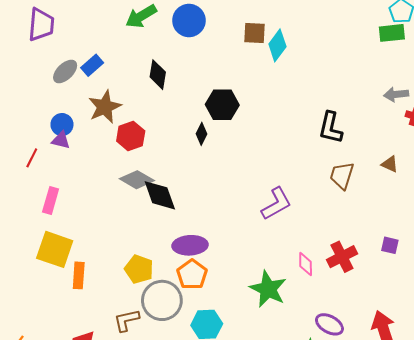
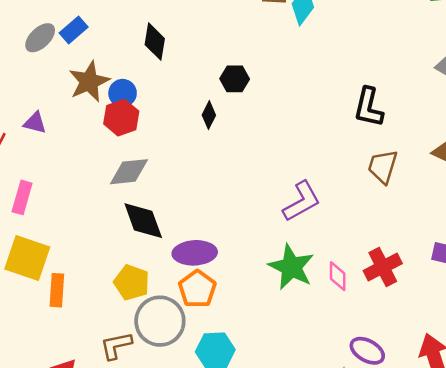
black hexagon: (222, 105) -> (235, 79), size x0.7
blue circle: (62, 125) -> (123, 93), moved
gray diamond: (137, 180) -> (129, 172), turned -36
black diamond: (160, 195) -> (143, 221), moved
green star: (268, 289) -> (291, 267), moved

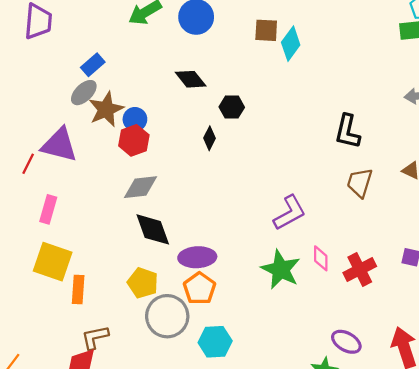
gray ellipse: (40, 38) -> (84, 93), moved
black diamond: (155, 42) -> (191, 79), moved, turned -48
purple triangle: (35, 123) -> (59, 145), size x1.8
pink diamond: (338, 276) -> (321, 258), moved
brown L-shape: (116, 346) -> (95, 337), moved

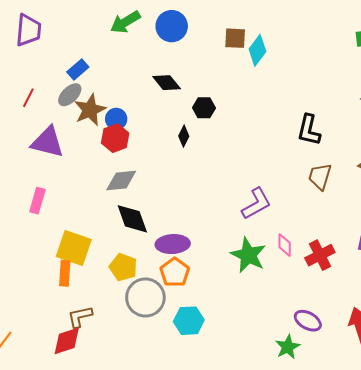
red line: (28, 164) -> (28, 98), moved
yellow square: (53, 262) -> (74, 248), moved

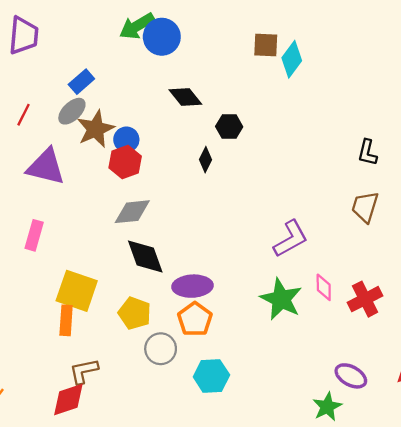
blue circle: (172, 26) -> (162, 37), moved
black L-shape: (309, 130) -> (367, 153), moved, size x0.7
gray circle: (145, 297) -> (161, 349), size x0.7

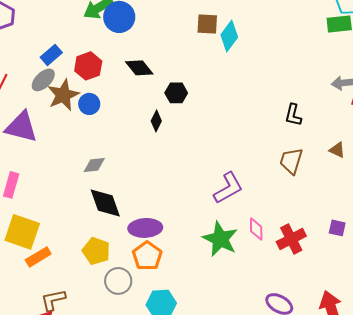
red hexagon: (125, 162) -> (88, 66), moved
gray diamond: (132, 212) -> (94, 165), size x0.7
yellow square: (77, 291) -> (22, 232), moved
orange rectangle: (66, 320) -> (38, 257), turned 55

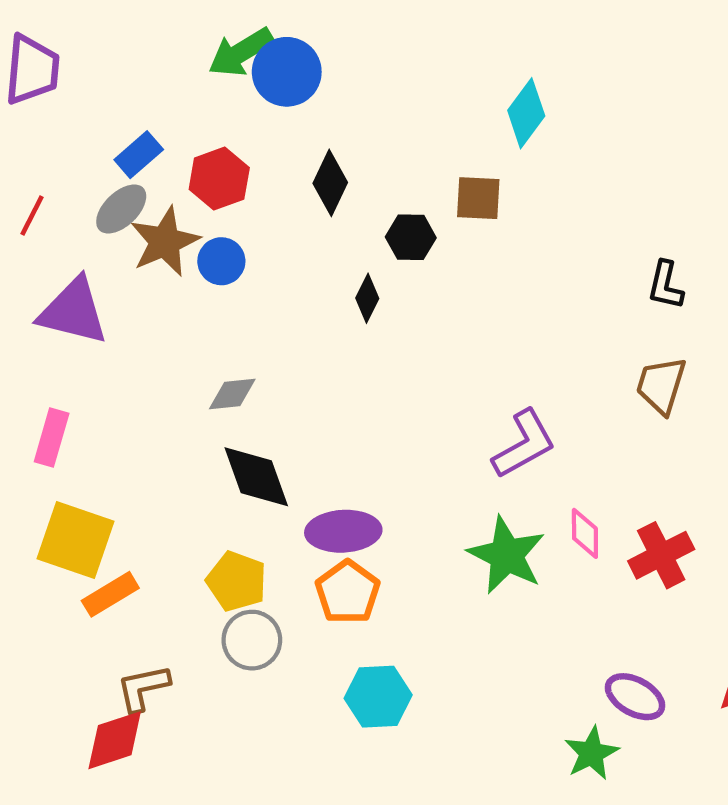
brown square: (207, 24) -> (478, 198), moved
black diamond: (139, 68) -> (330, 183), turned 64
gray circle: (118, 281) -> (252, 640), moved

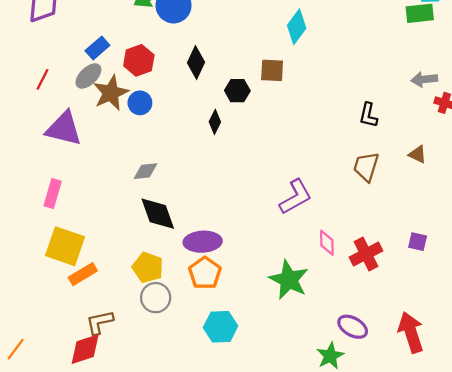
green star: (507, 555) -> (289, 280), moved

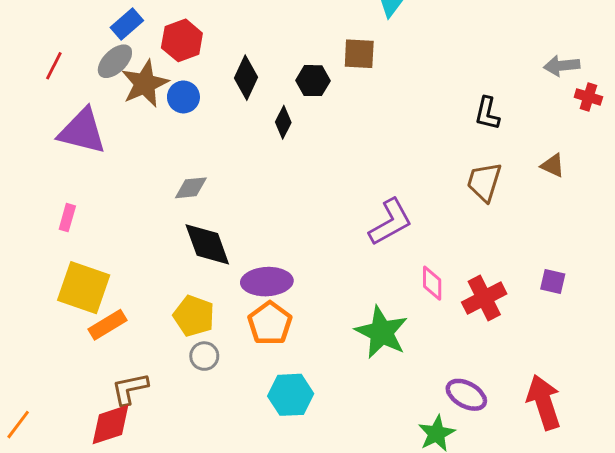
black diamond: (196, 63) -> (246, 78), moved
pink rectangle: (53, 194) -> (67, 218), size x0.7
gray circle: (156, 298) -> (204, 356), size x0.7

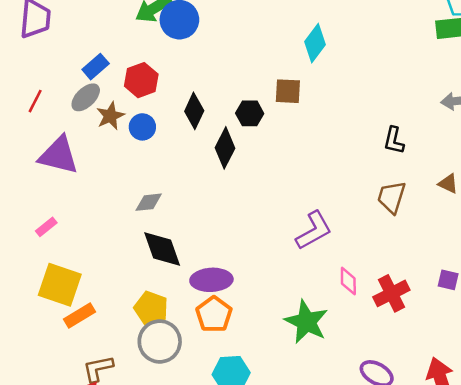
brown star: (145, 84) -> (110, 116), size x0.7
black diamond: (283, 122) -> (225, 148), size x1.5
pink rectangle: (67, 218) -> (46, 227), turned 35
gray circle: (204, 356) -> (160, 341), size x1.8

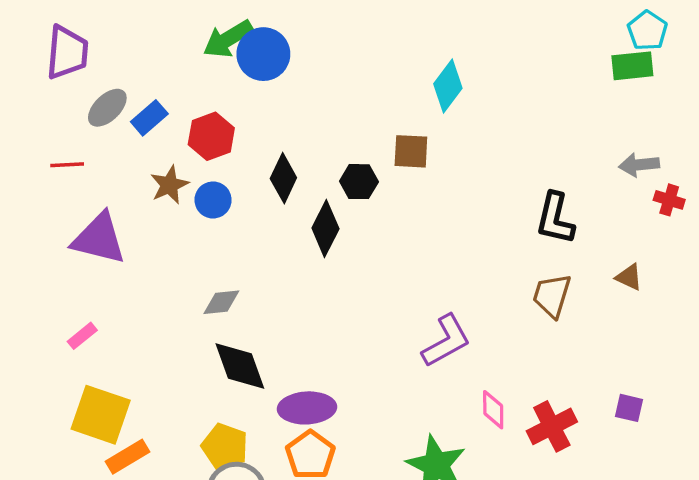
gray ellipse: (86, 97) -> (107, 108), moved
red line: (35, 101) -> (67, 165), turned 60
black L-shape: (394, 141) -> (555, 218), size x1.4

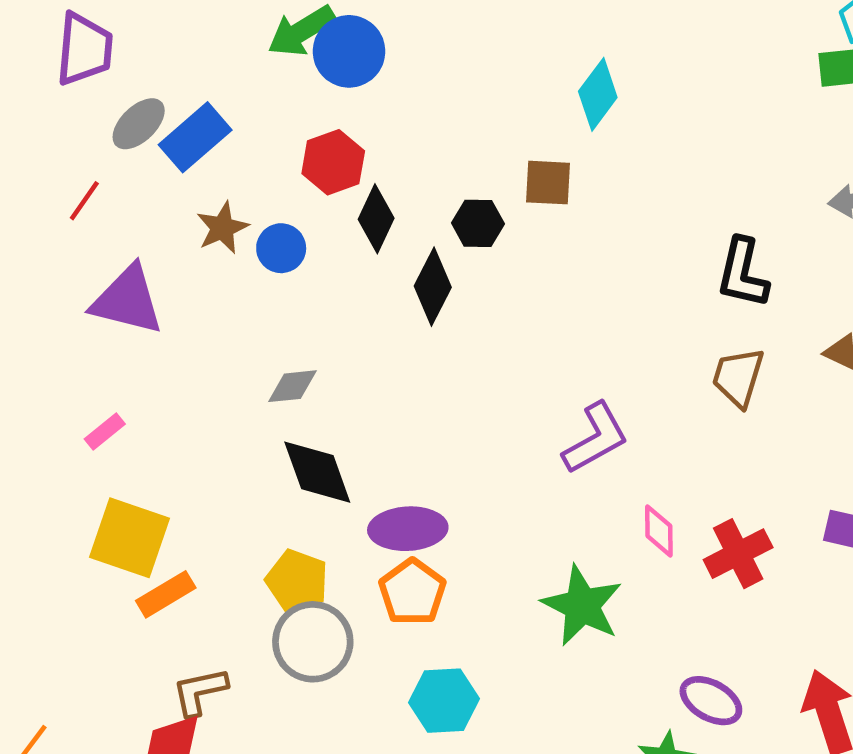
blue rectangle: (149, 118) -> (195, 137), size x1.4
red hexagon: (211, 136) -> (333, 162), moved
red line: (67, 165) -> (84, 201), turned -52

